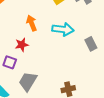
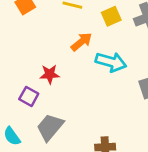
orange arrow: (32, 23) -> (82, 42), moved, turned 63

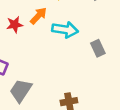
red star: (50, 74) -> (15, 25), moved

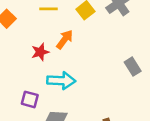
cyan arrow: (65, 30) -> (61, 81), moved

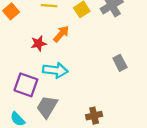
purple square: (30, 99) -> (26, 85), size x1.5

